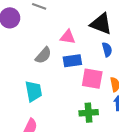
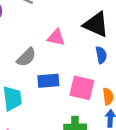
blue rectangle: (72, 61) -> (48, 81), moved

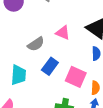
blue rectangle: (48, 81) -> (50, 66), turned -60

